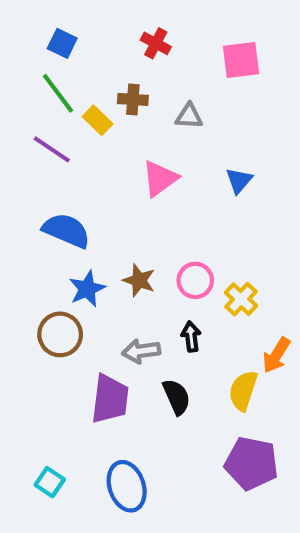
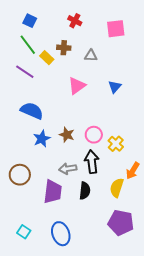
brown circle: (60, 334) -> (20, 175), moved
black arrow: (191, 337) -> (92, 162), size x1.6
black semicircle: (177, 397) -> (85, 191), turned 30

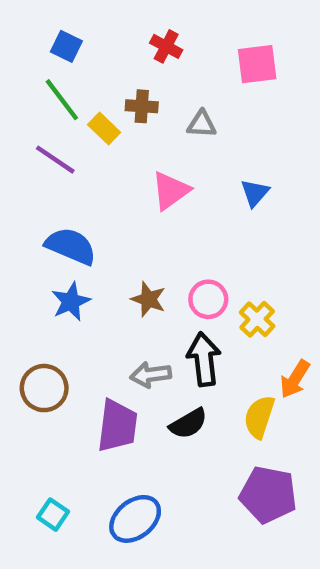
blue star: (42, 139) -> (71, 302), moved
black semicircle: (85, 191) -> (188, 424), turned 54
blue ellipse: (61, 234) -> (135, 519), turned 70

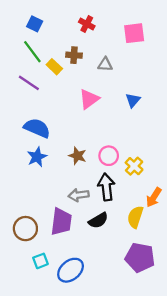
brown circle: (44, 388) -> (25, 229), moved
cyan square: (53, 515) -> (40, 261), moved, turned 35

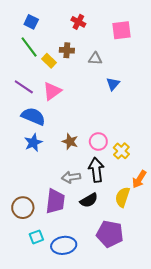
purple line: (29, 83) -> (24, 87), moved
pink triangle: (89, 99) -> (52, 91), moved
blue triangle: (133, 100) -> (113, 84), moved
purple pentagon: (140, 257) -> (110, 234), moved
blue ellipse: (71, 270) -> (64, 245), turned 30

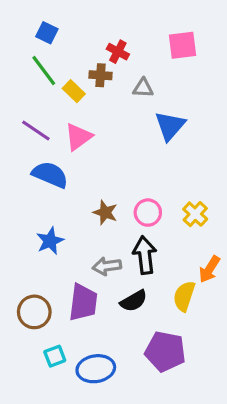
red cross: (78, 22) -> (118, 52), moved
blue triangle: (113, 84) -> (170, 126), size x1.5
blue star: (33, 143) -> (50, 241), moved
yellow cross: (121, 151) -> (195, 214), moved

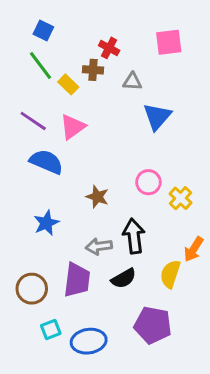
pink circle: (148, 213) -> (148, 182), moved

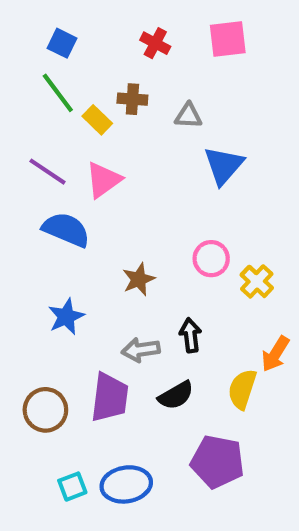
pink square: (169, 42) -> (228, 39), moved
red cross: (109, 48) -> (155, 43), moved
brown star: (97, 197) -> (139, 279), turned 30
black arrow: (134, 236) -> (190, 335), size x0.7
cyan square: (51, 329) -> (72, 487), moved

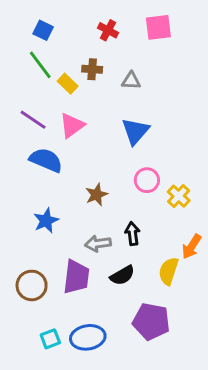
blue triangle: (224, 165) -> (135, 131), moved

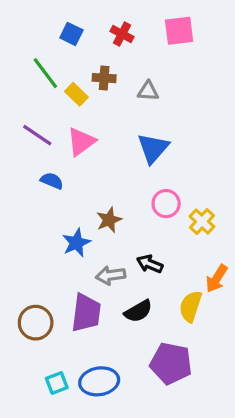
blue square: (43, 30) -> (71, 34), moved
blue semicircle: (46, 160) -> (52, 181), size x0.6
blue star: (46, 221) -> (76, 243), moved
black arrow: (133, 234) -> (150, 264), turned -60

